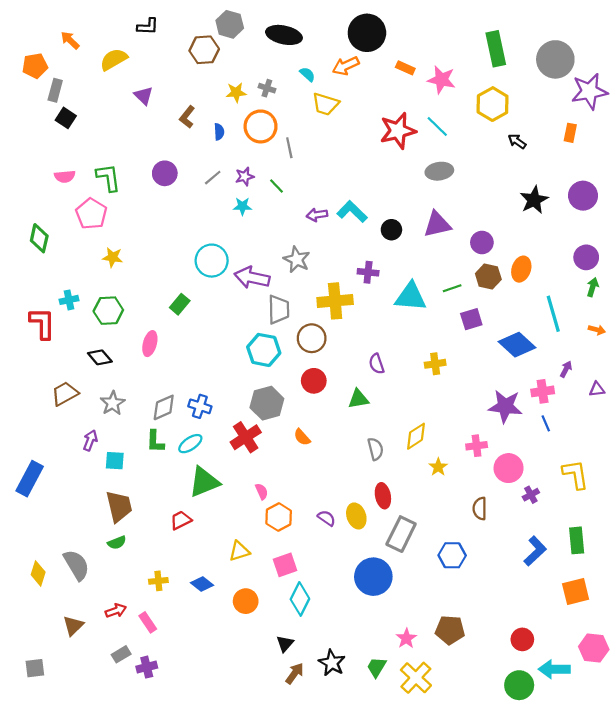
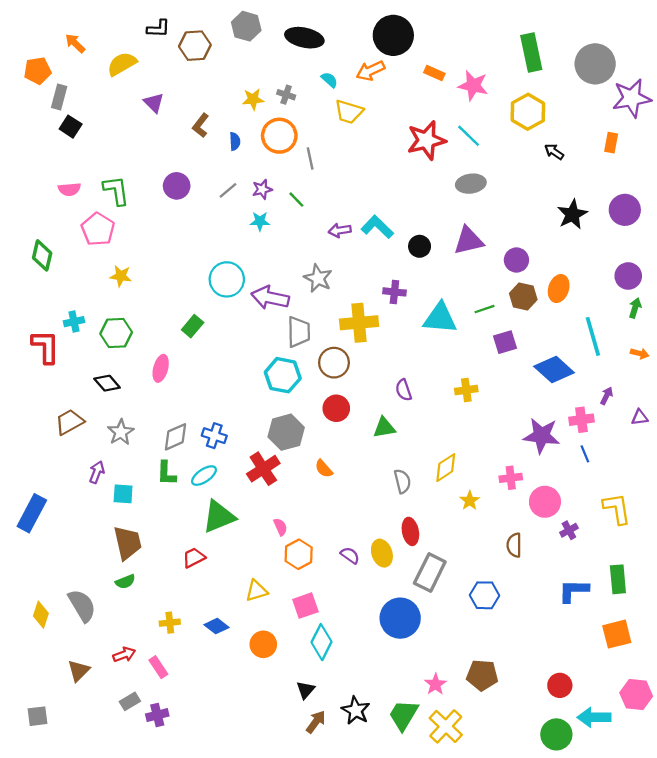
brown hexagon: (204, 50) -> (195, 46), moved
blue L-shape: (535, 551) -> (573, 591), turned -136
green trapezoid: (377, 667) -> (404, 715), size x1.4

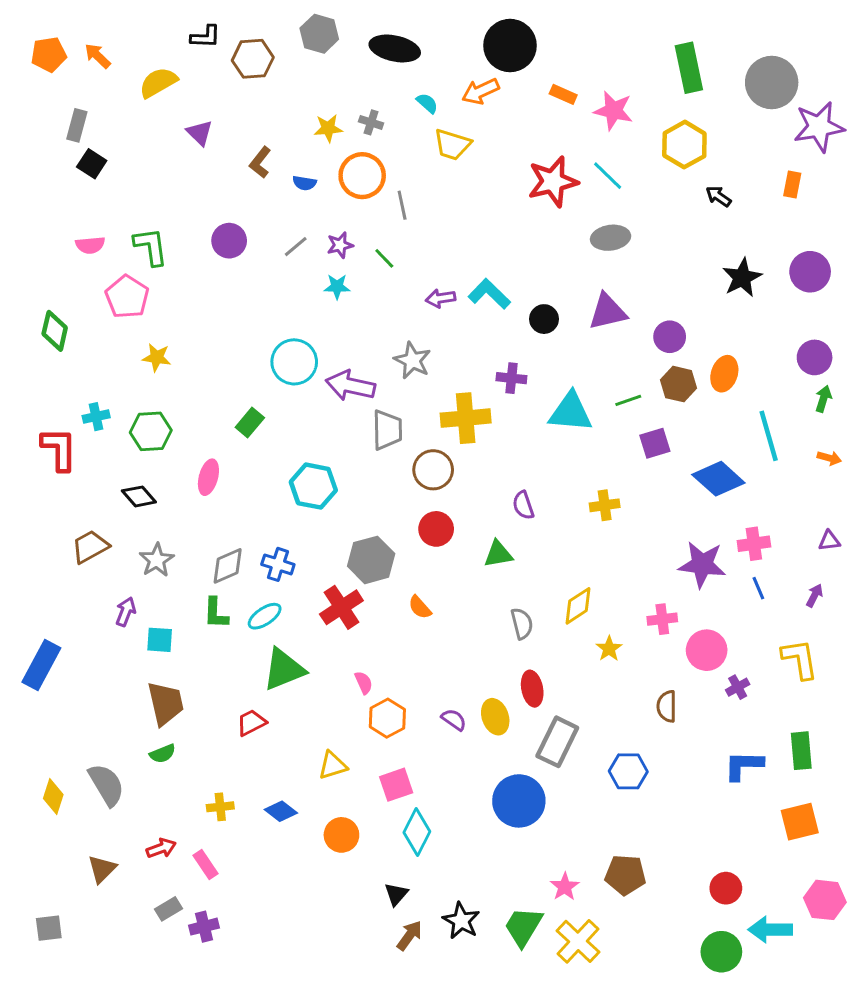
orange pentagon: (37, 71) -> (49, 54), moved
blue semicircle: (235, 141) -> (305, 183), turned 102
cyan hexagon: (283, 375) -> (313, 486), moved
purple arrow: (607, 396) -> (815, 595), moved

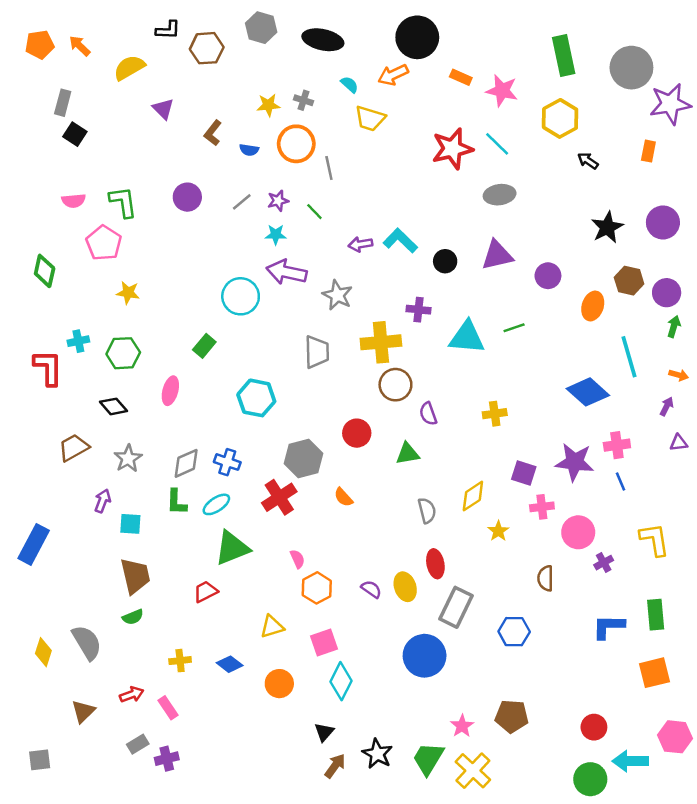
brown hexagon: (679, 384) -> (629, 281), moved
purple arrow: (350, 386) -> (287, 272), moved
purple square: (655, 443) -> (524, 473), moved, turned 35
brown circle: (433, 470) -> (395, 385), moved
purple arrow: (815, 595) -> (667, 406), moved

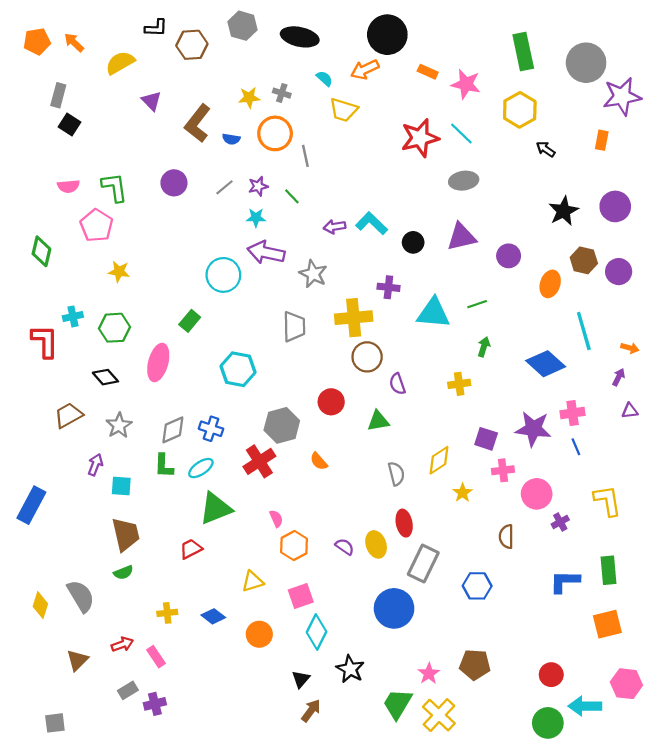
brown L-shape: (213, 133) -> (198, 123), size x1.6
green arrow: (674, 327) -> (484, 347), moved
pink ellipse: (170, 391) -> (158, 363), size x1.4
black star: (377, 754) -> (350, 669), moved
gray square: (40, 760) -> (55, 723), moved

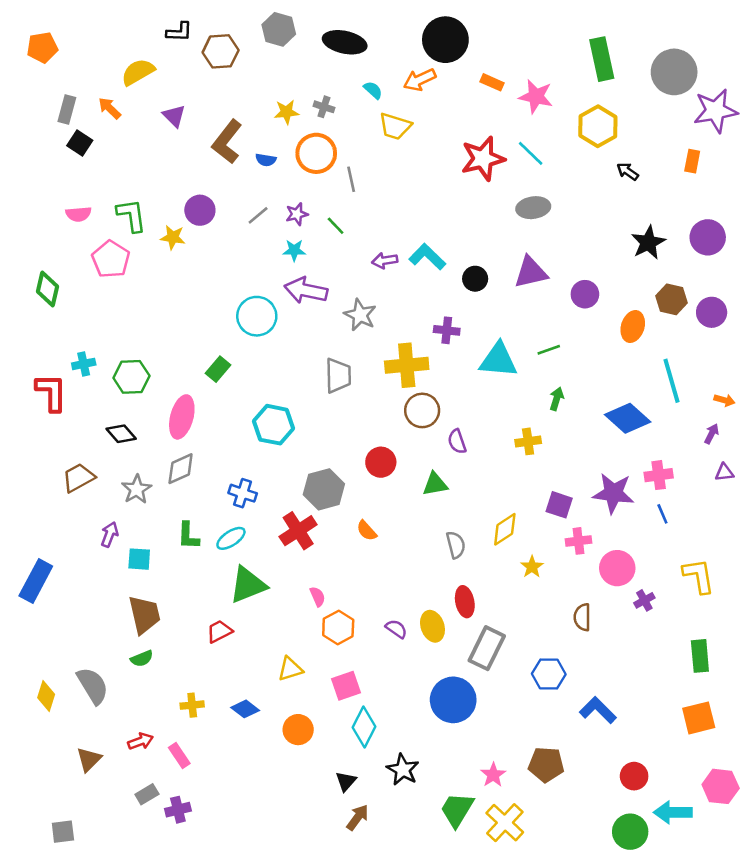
orange arrow: (74, 43) -> (109, 108), moved
yellow star: (119, 272) -> (173, 237), moved
gray diamond: (173, 430) -> (181, 469), moved
blue L-shape: (565, 581) -> (598, 710), moved, turned 44

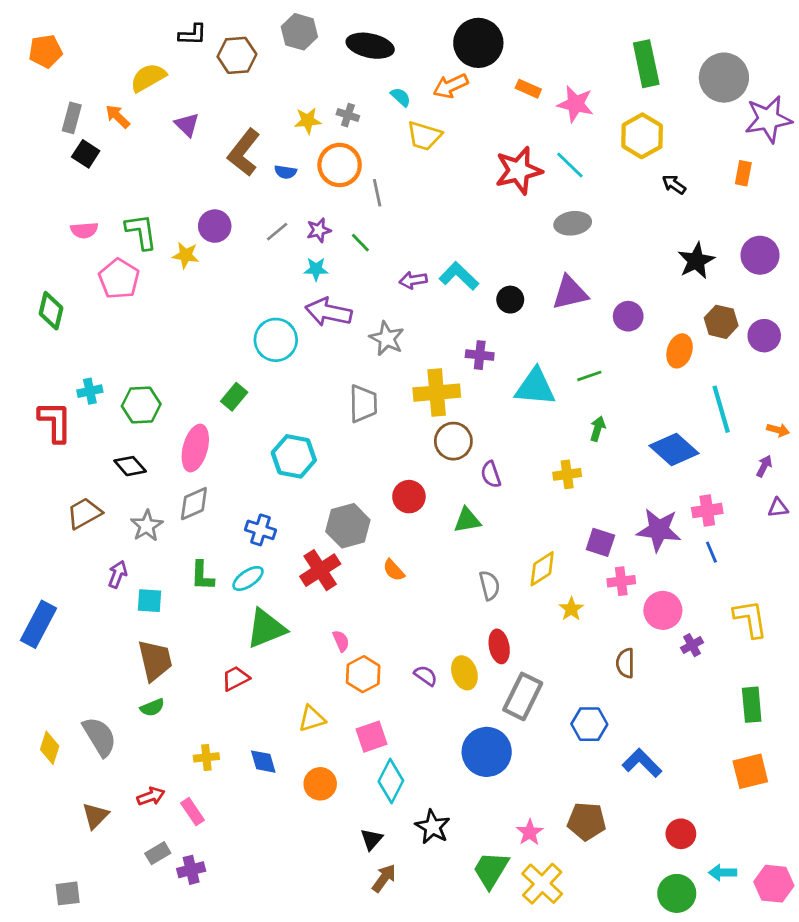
blue diamond: (245, 709) -> (263, 762), turned 36
pink hexagon: (721, 786) -> (774, 884), moved
cyan arrow: (673, 812) -> (723, 873), size x0.7

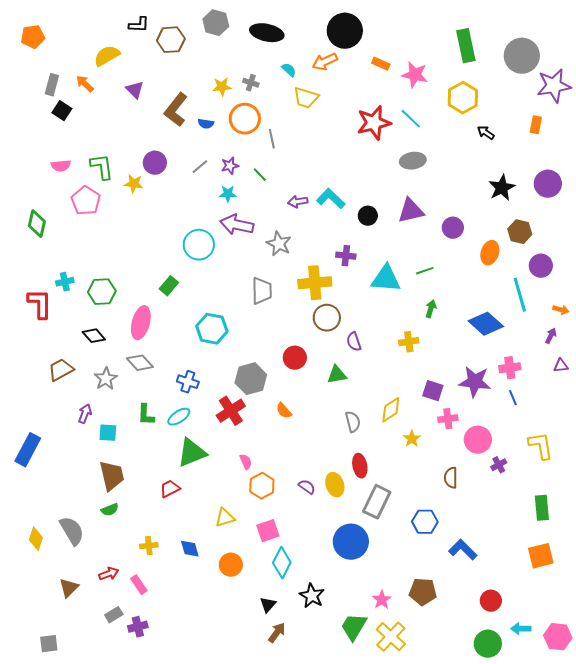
purple circle: (764, 336) -> (541, 266), moved
gray diamond: (194, 504) -> (140, 363), turned 72

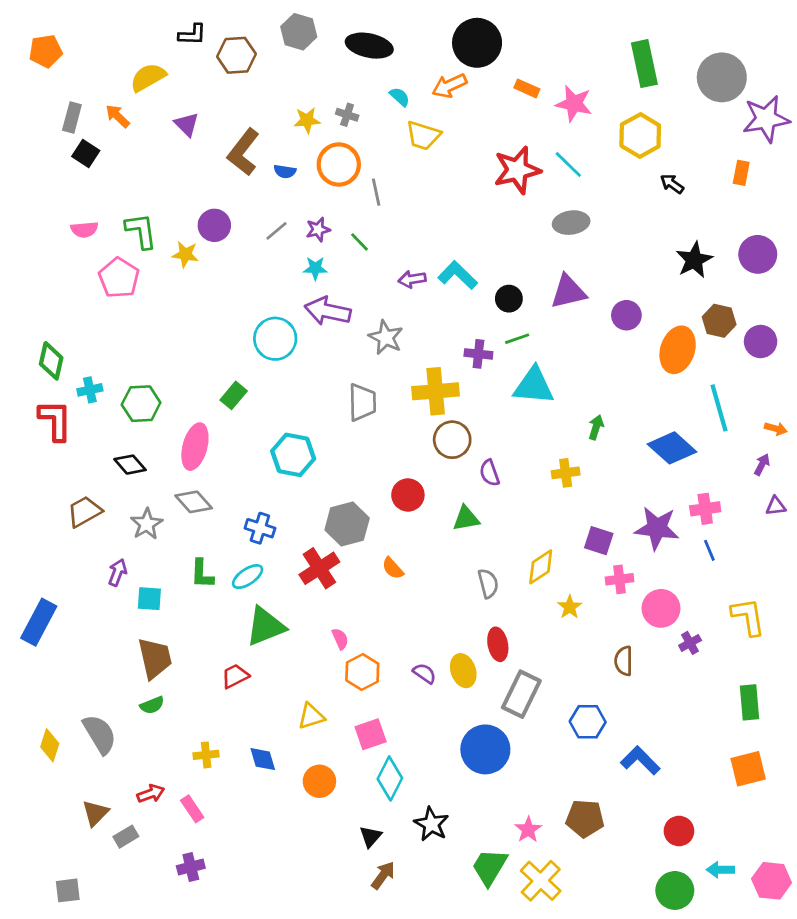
green diamond: (37, 224) -> (51, 361), moved
orange ellipse: (490, 253) -> (678, 350), size x1.4
purple circle: (541, 266) -> (761, 341), moved
green line: (425, 271) -> (517, 339), moved
gray rectangle: (114, 615) -> (126, 837), moved

